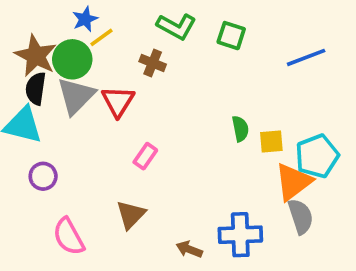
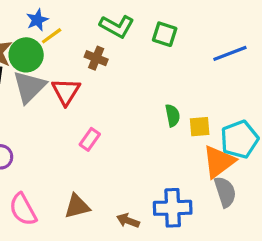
brown triangle: (131, 215) -> (77, 206), moved, turned 32

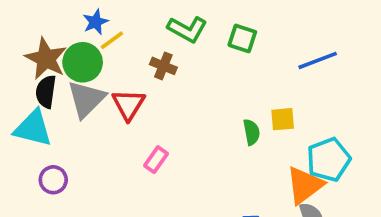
yellow square: (200, 127) -> (283, 119), moved

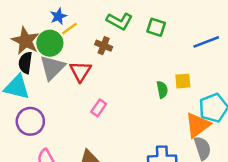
purple circle: (53, 180) -> (30, 121), size x1.5

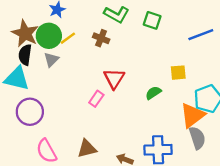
yellow line: (69, 29) -> (68, 38), moved
gray triangle: (52, 68) -> (51, 60), size x0.6
red triangle: (80, 71) -> (114, 79), moved
green semicircle: (162, 90) -> (153, 93), moved, turned -112

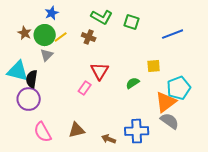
brown star: (25, 33) -> (25, 33), size x0.6
black semicircle: (25, 55) -> (32, 79), moved
gray semicircle: (197, 138) -> (170, 121), turned -36

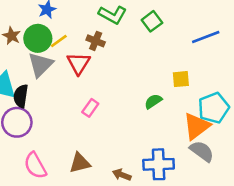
green square: (132, 22) -> (152, 21), turned 35
gray triangle: (47, 55) -> (40, 65), size x1.5
red triangle: (100, 71) -> (79, 63), moved

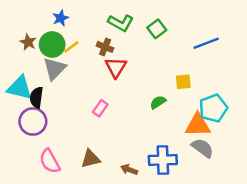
red triangle: (79, 63) -> (116, 67), moved
orange triangle: (197, 126) -> (198, 125), turned 36

